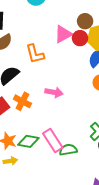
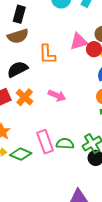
green diamond: (28, 141) -> (21, 154), moved
green semicircle: (68, 150) -> (65, 144), moved

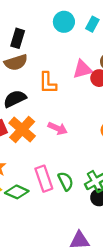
orange cross: (25, 97) -> (22, 130), size x1.4
green semicircle: (65, 144) -> (66, 181), turned 60

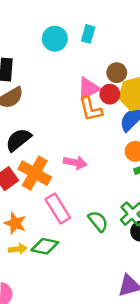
orange L-shape: (48, 83) -> (91, 109), moved
pink rectangle: (44, 179) -> (58, 208), moved

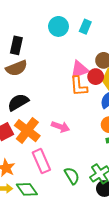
green diamond: (45, 246) -> (27, 189), turned 35

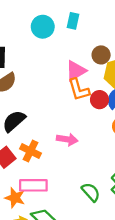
red circle: (96, 77) -> (99, 100), moved
orange cross: (27, 131) -> (31, 151), size x0.7
pink rectangle: (41, 161) -> (33, 185), moved, turned -55

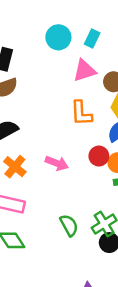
pink triangle: (76, 71) -> (85, 70), moved
red circle: (99, 100) -> (99, 156), moved

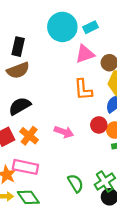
cyan circle: (58, 37) -> (62, 27), size x1.4
cyan rectangle: (92, 39) -> (90, 27), turned 40

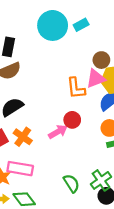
pink triangle: (85, 54) -> (96, 79), moved
red circle: (99, 125) -> (72, 120), moved
pink arrow: (64, 132) -> (58, 132), turned -48

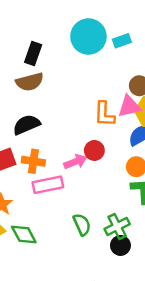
orange cross: (23, 137) -> (33, 161), turned -36
pink rectangle: (20, 169) -> (48, 185), moved, turned -30

